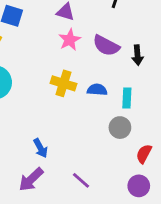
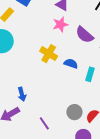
gray circle: (120, 128) -> (74, 112), moved

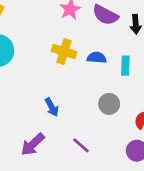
blue arrow: (22, 94) -> (52, 107), moved
gray circle: (74, 112) -> (109, 104), moved

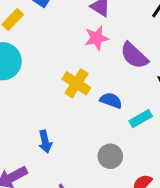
cyan rectangle: (125, 66) -> (141, 119), turned 42

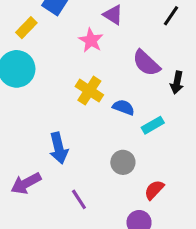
pink star: (97, 38) -> (91, 40), moved, turned -30
blue arrow: (45, 142) -> (59, 148), size x1.4

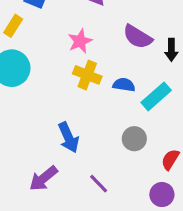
pink star: (91, 40) -> (80, 41), moved, turned 30
cyan rectangle: (153, 125) -> (156, 96), size x1.4

